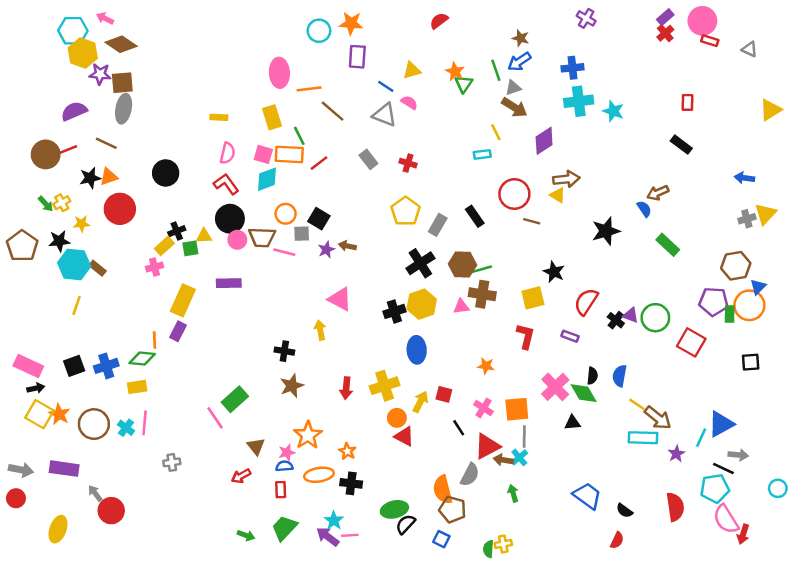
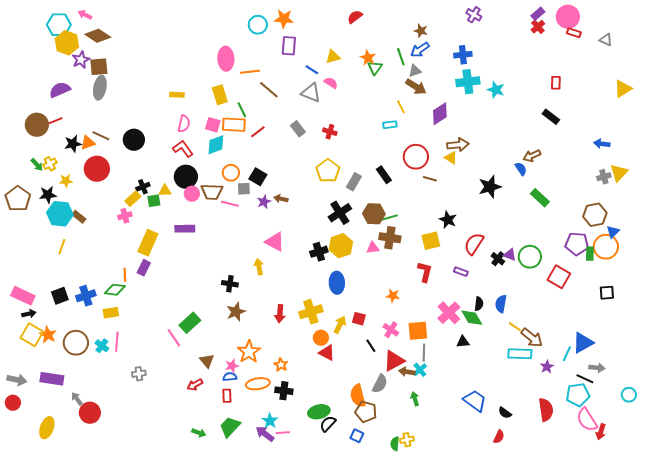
purple star: (100, 74) -> (81, 60), turned -30
brown line: (106, 143) -> (101, 136), moved

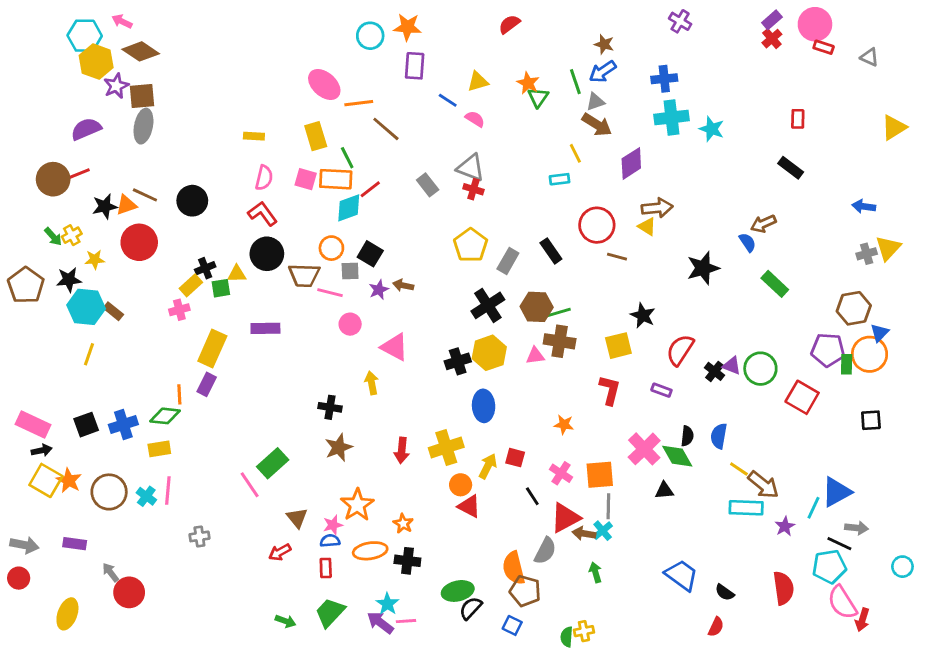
pink ellipse: (226, 59) -> (324, 84), turned -45
gray triangle: (311, 93) -> (471, 168), moved
cyan diamond: (216, 145) -> (349, 208), moved
pink circle: (192, 194) -> (350, 324), moved
purple rectangle: (52, 379) -> (75, 544), size x0.7

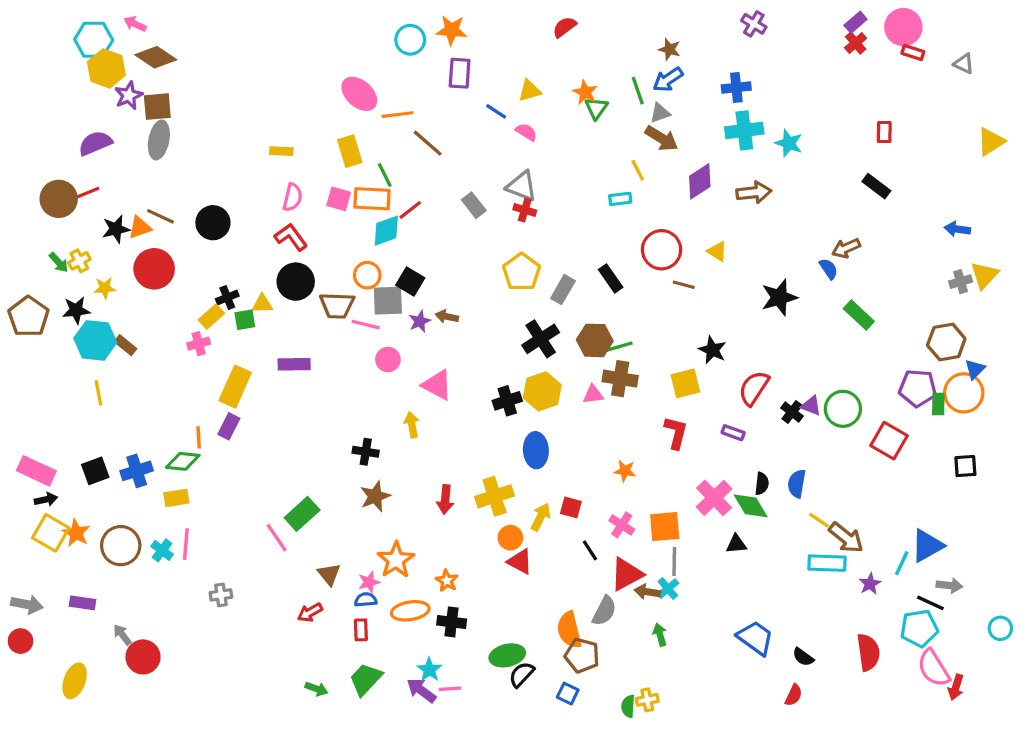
brown arrow: (657, 208) -> (754, 192), moved
gray square: (350, 271) -> (388, 301), size x1.5
yellow line: (89, 354) -> (98, 393), turned -30

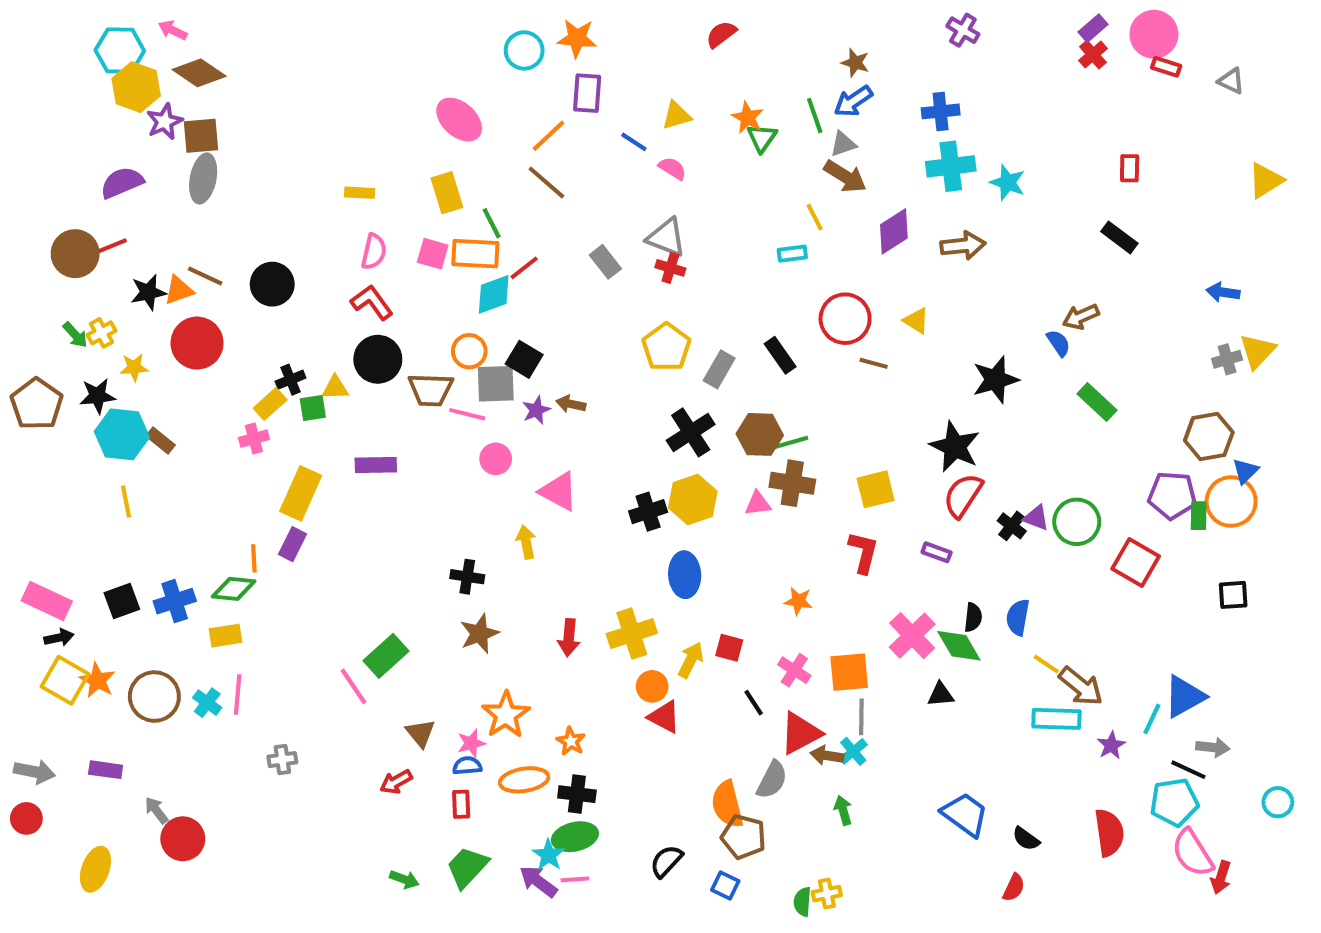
orange line: (397, 115) -> (548, 136), moved, turned -36
black star: (712, 350) -> (955, 447), moved, size x1.4
green ellipse: (507, 655) -> (575, 837), moved

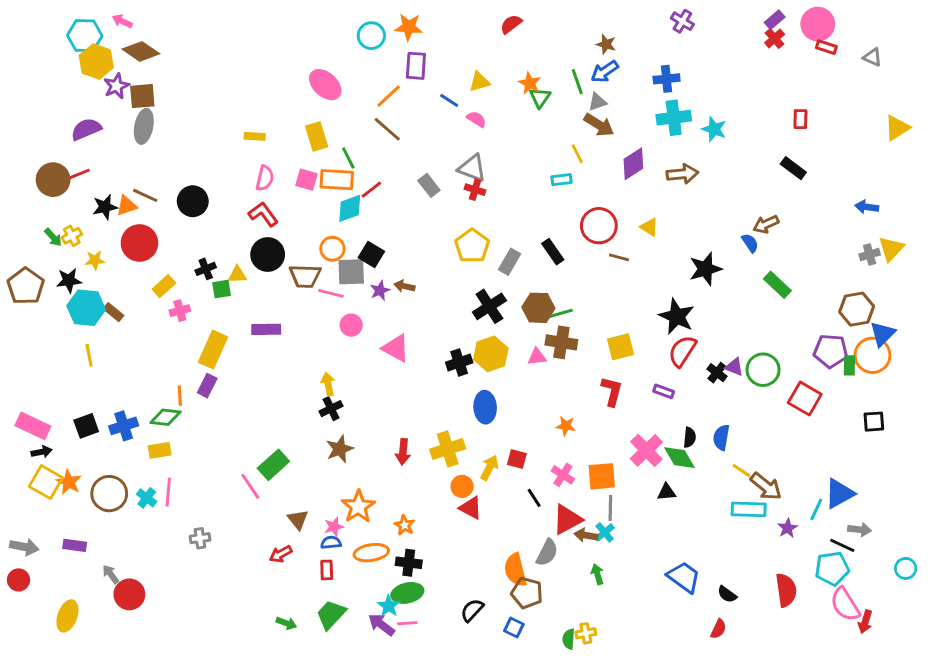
yellow rectangle: (270, 404) -> (164, 286), moved
blue triangle: (1245, 471) -> (883, 334), size x1.4
yellow arrow: (526, 542) -> (328, 384), moved
black cross: (467, 577) -> (331, 409), turned -35

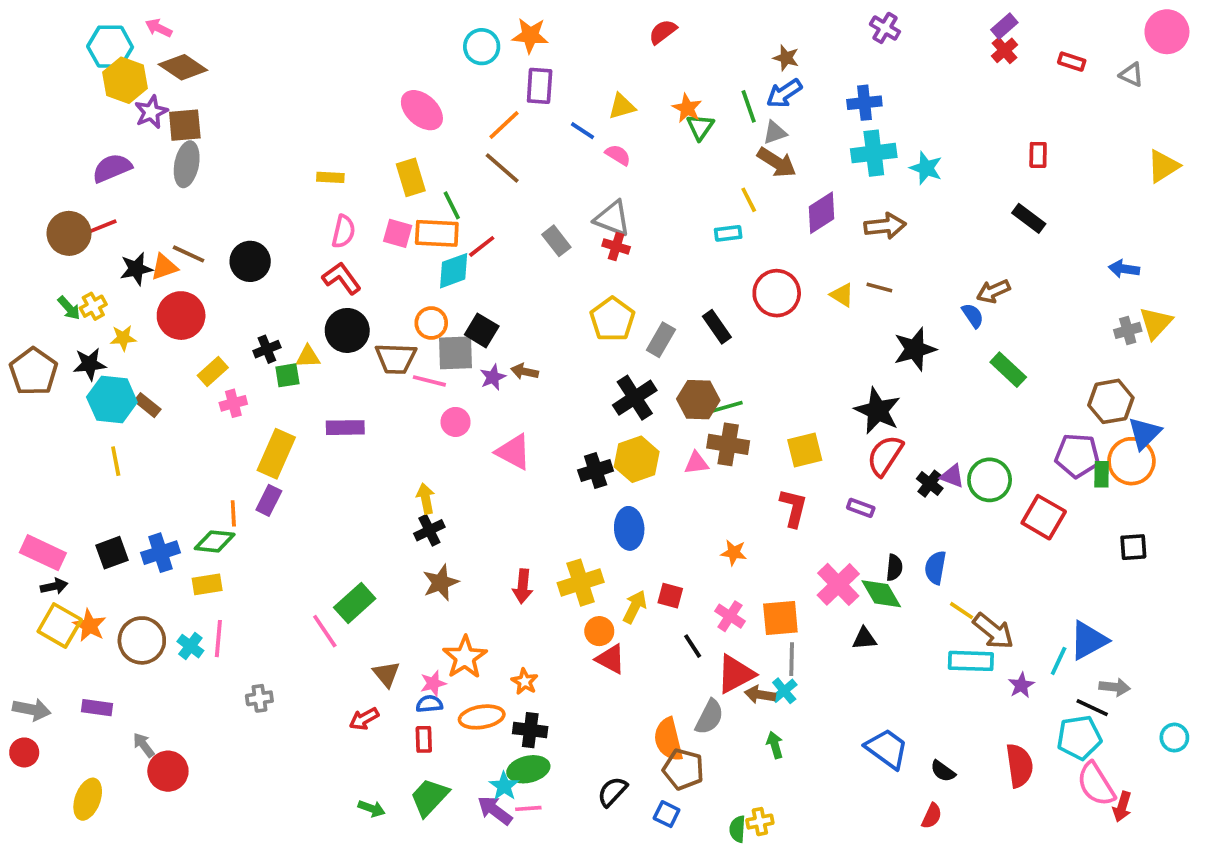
pink circle: (818, 24) -> (1167, 32), moved
brown line: (619, 257) -> (879, 288), moved

